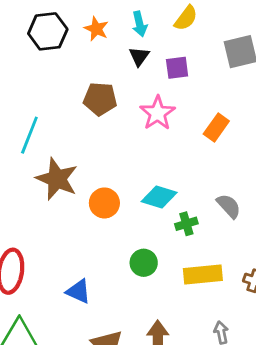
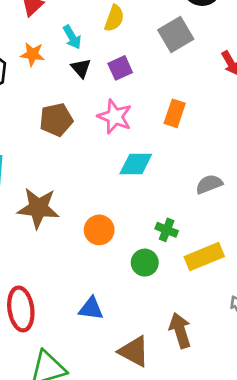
cyan diamond: (159, 197) -> (136, 164), moved
orange circle: (104, 203) -> (99, 230), moved
gray semicircle: (229, 206) -> (209, 184), turned -52
green cross: (186, 224) -> (167, 230), moved, turned -35

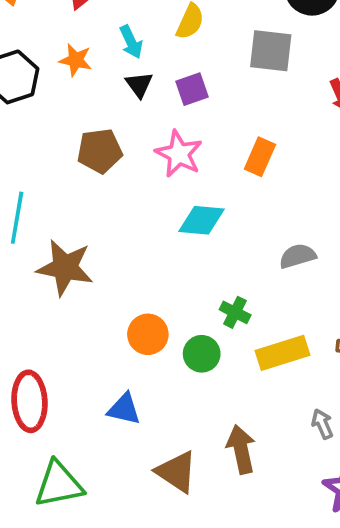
gray square: (176, 34) -> (271, 51), turned 32
orange circle: (99, 230) -> (148, 334), moved

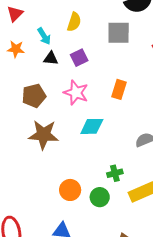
black triangle: (139, 85) -> (51, 58), turned -42
brown star: (65, 268) -> (43, 135), moved
green cross: (235, 312) -> (115, 173), turned -35

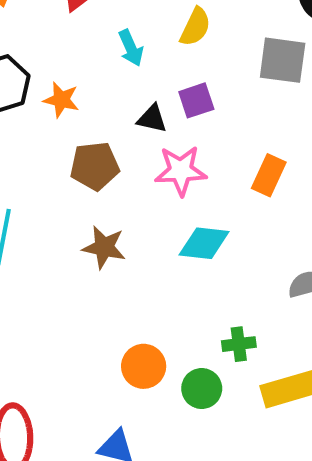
orange star: (16, 49) -> (61, 100), moved
black triangle: (51, 58) -> (152, 119), moved
pink star: (76, 93) -> (181, 171), turned -30
brown star: (43, 135) -> (104, 247), size x0.7

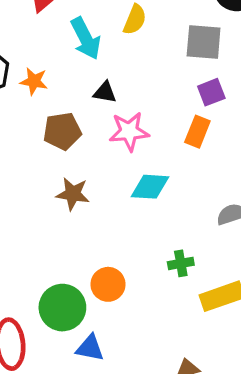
cyan arrow: (131, 48) -> (86, 38), size x1.5
purple square: (196, 100) -> (211, 92), moved
green circle: (202, 389) -> (62, 308), moved, size x1.5

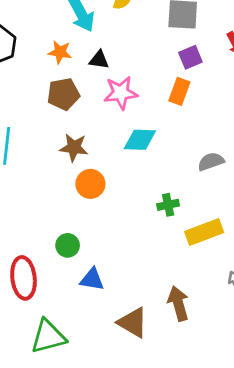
orange star: (34, 81) -> (60, 52), moved
orange circle: (108, 284) -> (90, 184), moved
green circle: (62, 308) -> (68, 245), size x0.6

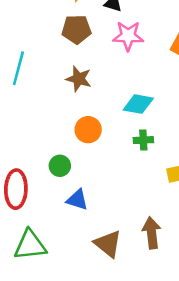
cyan diamond: (140, 140) -> (138, 104), moved
orange circle: (90, 184) -> (88, 130), moved
green cross: (168, 205) -> (143, 140), moved

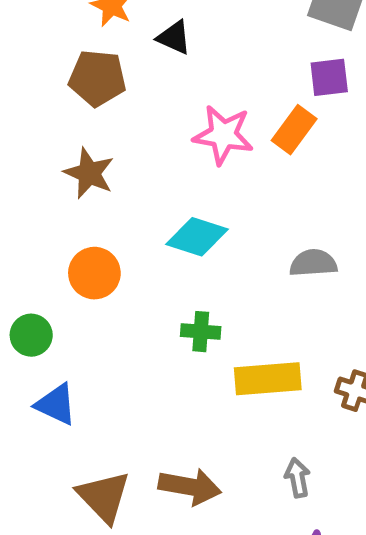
pink star: (128, 36) -> (223, 135), moved
green cross: (143, 140) -> (201, 332), moved
brown arrow: (152, 233) -> (190, 487), turned 100

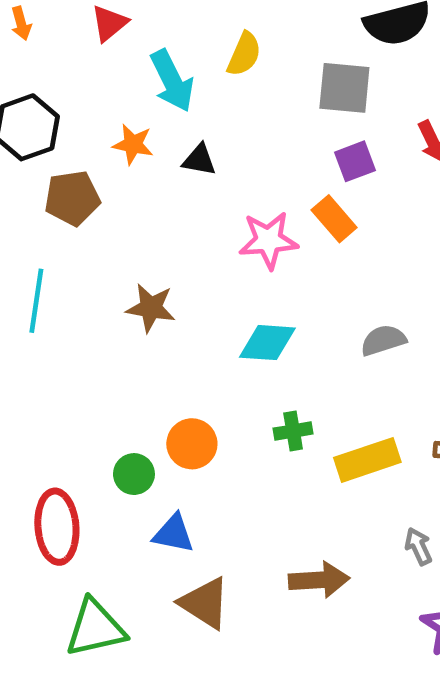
brown pentagon: (97, 78) -> (72, 198), moved
orange rectangle: (294, 130) -> (334, 219), turned -63
orange circle: (94, 273) -> (192, 444), moved
brown triangle: (104, 497) -> (205, 603), moved

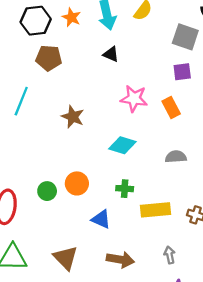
orange star: (133, 144) -> (71, 17), moved
orange rectangle: (334, 219) -> (171, 108), moved
blue triangle: (174, 534) -> (101, 219), moved

